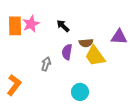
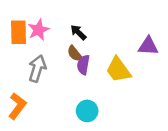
brown semicircle: (86, 43) -> (75, 54), moved, turned 56
gray arrow: (46, 64) -> (37, 69), moved, size x1.5
cyan circle: (80, 92) -> (87, 111), moved

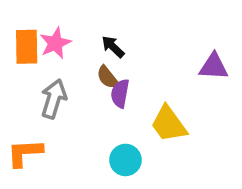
yellow trapezoid: (118, 70) -> (169, 124), moved
orange L-shape: (17, 106) -> (25, 153), turned -130

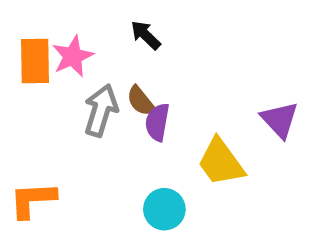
black arrow: (113, 47) -> (146, 35), moved
purple triangle: (214, 66) -> (280, 120), moved, turned 44
gray arrow: (54, 99) -> (101, 110), moved

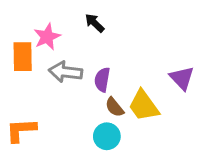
orange rectangle: (35, 61) -> (23, 57), moved
brown semicircle: (141, 101) -> (114, 107), moved
gray arrow: (101, 110) -> (65, 72), turned -100

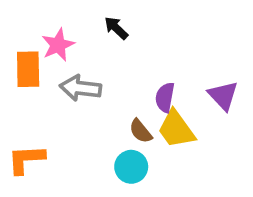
purple semicircle: (102, 80) -> (165, 97), moved

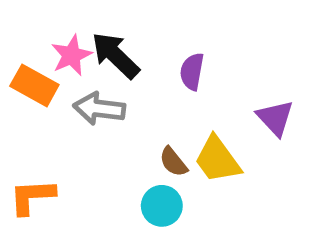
black arrow: (116, 28) -> (115, 55), moved, size x1.6
orange rectangle: (28, 69) -> (34, 85), turned -60
purple semicircle: (165, 97) -> (192, 72), moved

